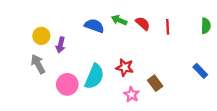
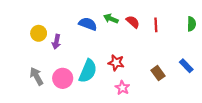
gray arrow: (38, 64) -> (37, 76), moved
brown rectangle: (155, 83) -> (158, 73), moved

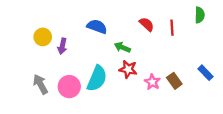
green arrow: (111, 19) -> (122, 47), moved
green semicircle: (191, 24) -> (200, 15), moved
pink star: (122, 88) -> (152, 82), moved

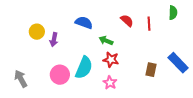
blue rectangle: (205, 73) -> (178, 63), size x1.5
brown rectangle: (174, 81) -> (151, 70), turned 48
pink star: (152, 82) -> (110, 83), moved
gray arrow: (40, 84) -> (21, 79), moved

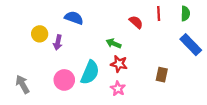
blue semicircle: (84, 23) -> (74, 18), moved
red line: (149, 24) -> (159, 14), moved
blue rectangle: (178, 63) -> (191, 45), moved

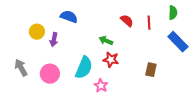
red line: (159, 14) -> (149, 23), moved
pink circle: (64, 80) -> (50, 74), moved
gray arrow: (22, 84) -> (21, 68), moved
pink star: (118, 89) -> (101, 86), moved

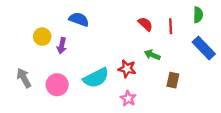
green arrow: (106, 41) -> (152, 55), moved
cyan semicircle: (84, 68) -> (96, 78), turned 40
pink star: (101, 86) -> (128, 98), moved

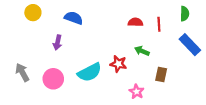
red semicircle: (145, 24) -> (135, 22), turned -40
yellow circle: (42, 37) -> (33, 13), moved
pink star: (128, 98) -> (137, 92), moved

